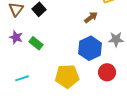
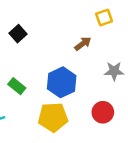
green rectangle: (36, 43) -> (17, 86), moved
blue hexagon: (90, 48) -> (62, 82), moved

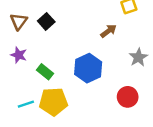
gray star: (114, 71) -> (138, 57), turned -30
yellow pentagon: (53, 117) -> (53, 102), moved

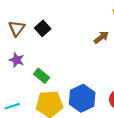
blue hexagon: (88, 68) -> (82, 98), moved
cyan line: (26, 104) -> (12, 106), moved

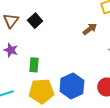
green rectangle: (41, 76) -> (34, 65), turned 56

